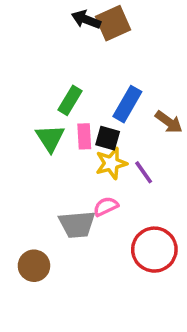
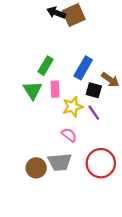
black square: (108, 138) -> (94, 90), moved
pink semicircle: (106, 206) -> (69, 135), turned 63
gray trapezoid: (77, 224) -> (60, 162), moved
brown circle: (34, 266) -> (36, 168), moved

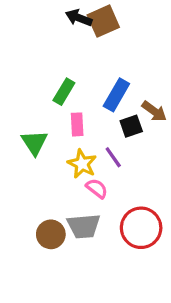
green triangle: (33, 90) -> (34, 142), moved
black square: (94, 90) -> (131, 126), turned -35
yellow star: (73, 107) -> (82, 164), moved, turned -30
purple line: (94, 113) -> (113, 157), moved

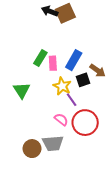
pink rectangle: (77, 124) -> (53, 63), moved
yellow star: (82, 164) -> (62, 86), moved
red circle: (141, 228) -> (85, 123), moved

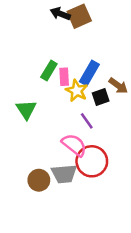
yellow star: (62, 86) -> (77, 91), moved
pink semicircle: (61, 119) -> (74, 145), size x1.5
red circle: (85, 123) -> (92, 161), moved

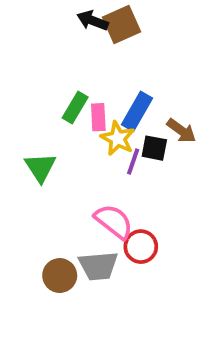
black square: (101, 97) -> (154, 148), turned 30
purple line: (87, 121) -> (133, 162), moved, turned 54
red circle: (92, 161) -> (141, 247), size x0.7

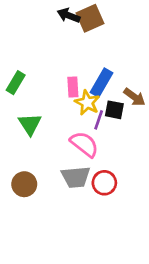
green rectangle: (75, 108) -> (16, 83), moved
pink semicircle: (114, 221) -> (84, 144), moved
gray trapezoid: (98, 266) -> (76, 177), moved
brown circle: (60, 276) -> (24, 184), moved

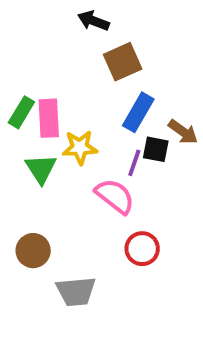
brown square: (90, 18) -> (123, 62), moved
pink rectangle: (73, 87) -> (49, 118), moved, size x1.4
yellow star: (87, 103) -> (80, 147), moved, turned -30
gray trapezoid: (76, 177) -> (76, 291), moved

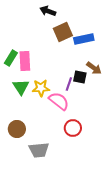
blue rectangle: (138, 112) -> (84, 39), moved, turned 48
yellow star: (80, 147) -> (41, 88), moved

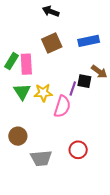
brown square: (63, 32) -> (52, 43), moved
pink semicircle: (59, 101) -> (62, 106), turned 70
red circle: (73, 128) -> (78, 150), moved

